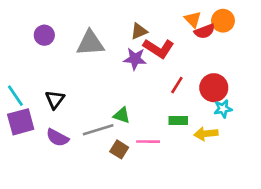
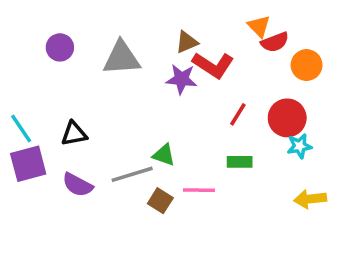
orange circle: (223, 21) -> (307, 65), moved
black triangle: (55, 100) -> (74, 134), turned 42
yellow arrow: (206, 134) -> (310, 199), moved

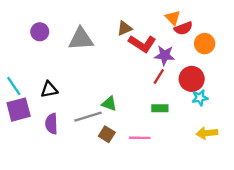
purple star: (181, 79) -> (165, 55), moved
purple semicircle: (78, 185) -> (51, 124), turned 60
pink line: (199, 190) -> (140, 138), moved

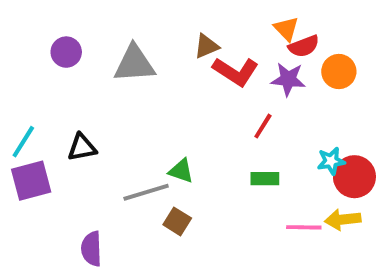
purple star: (165, 55) -> (288, 79), moved
red circle: (192, 79) -> (354, 177), moved
cyan line: (14, 86) -> (23, 142), turned 66
purple semicircle: (51, 124) -> (92, 249), moved
pink line: (140, 138) -> (304, 227), moved

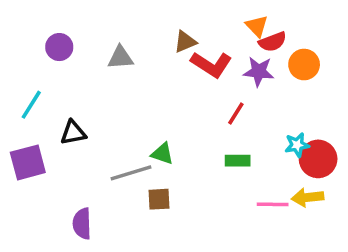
gray triangle: (134, 64) -> (120, 58), size x0.7
cyan line: (23, 142) -> (31, 105), moved
brown square: (177, 221) -> (159, 199), turned -35

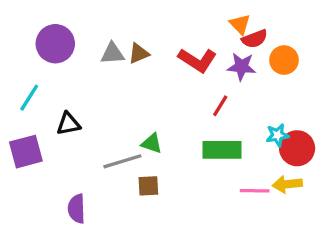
brown triangle: (185, 42) -> (139, 54), moved
purple circle: (59, 47) -> (55, 44), size x1.5
green rectangle: (238, 161) -> (222, 150), size x1.6

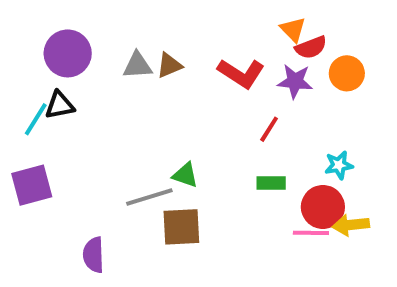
black triangle: (68, 124) -> (60, 105), moved
red circle: (297, 148) -> (323, 207), moved
green rectangle: (222, 150) -> (271, 183), size x0.6
brown square: (148, 186) -> (181, 227), size x1.5

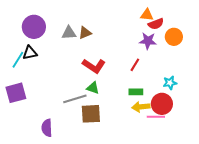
orange triangle: (293, 29) -> (147, 15), turned -40
red L-shape: (241, 73) -> (94, 66), moved
yellow arrow: (351, 225) -> (141, 107), moved

